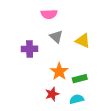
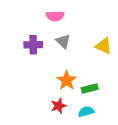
yellow triangle: (83, 41) -> (103, 46), moved
purple cross: (30, 49) -> (33, 45), moved

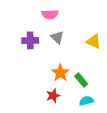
green rectangle: (90, 89) -> (81, 80), turned 64
cyan semicircle: (86, 112) -> (86, 101), moved

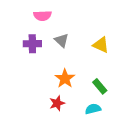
pink semicircle: (50, 14) -> (42, 16), moved
green rectangle: (81, 80) -> (100, 86), moved

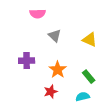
purple cross: (32, 44) -> (27, 61), moved

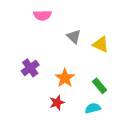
gray triangle: (55, 36) -> (74, 37), moved
purple cross: (27, 61) -> (30, 68), turned -35

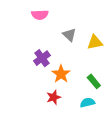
yellow triangle: (101, 44) -> (95, 42), turned -35
purple cross: (30, 68) -> (42, 58), moved

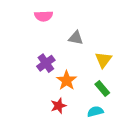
gray triangle: (69, 35) -> (76, 38), turned -32
yellow triangle: (95, 42) -> (103, 60), moved, turned -42

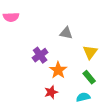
pink semicircle: (44, 16) -> (11, 17), moved

